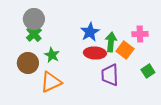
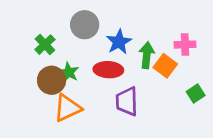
gray circle: (34, 19) -> (85, 25), moved
red ellipse: (95, 53) -> (108, 70), moved
brown circle: (28, 63) -> (52, 80), moved
purple trapezoid: (110, 75) -> (127, 101), moved

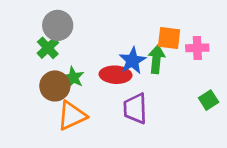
gray circle: (85, 25) -> (58, 25), moved
blue star: (119, 42) -> (132, 61), moved
orange square: (165, 66) -> (169, 38), moved, turned -30

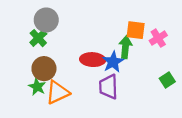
pink cross: (197, 48) -> (158, 38), turned -30
blue star: (132, 61) -> (113, 62), moved
green star: (73, 78) -> (37, 87), moved

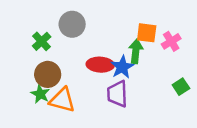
gray circle: (46, 20) -> (72, 24), moved
orange triangle: (58, 92) -> (62, 100), turned 40

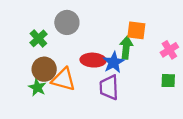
pink cross: (171, 41) -> (169, 50), moved
green square: (181, 87) -> (168, 81), turned 35
orange triangle: (62, 100) -> (64, 79), moved

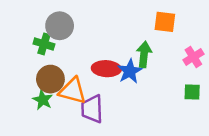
gray circle: (67, 22) -> (60, 26), moved
orange square: (136, 30) -> (165, 22), moved
green cross: (38, 38) -> (44, 44), turned -30
purple trapezoid: (109, 87) -> (92, 109), moved

